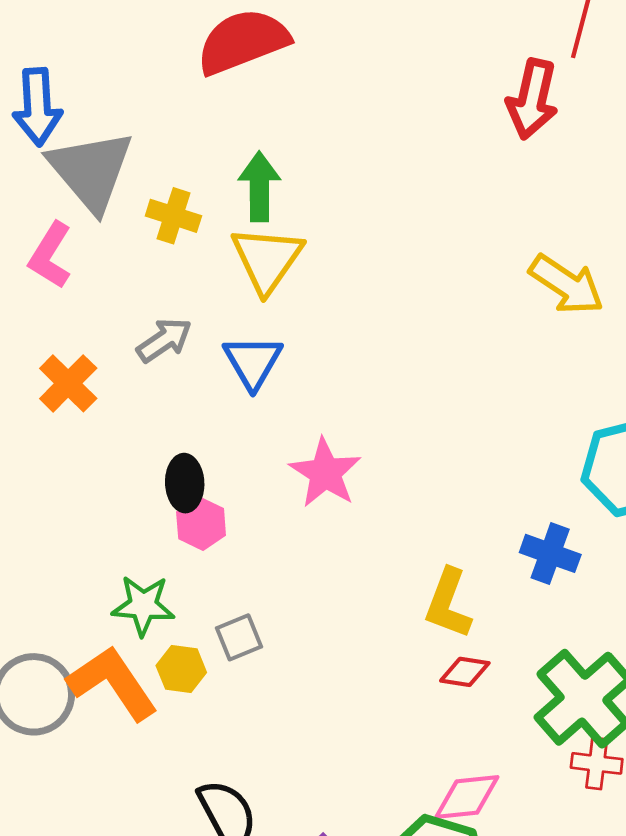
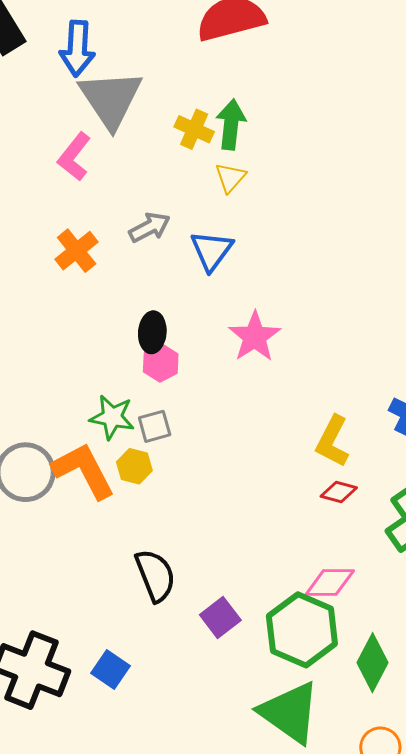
yellow cross: (173, 216) -> (194, 129), moved
yellow triangle: (267, 259) -> (230, 178), size x0.6
gray square: (239, 637) -> (155, 426), moved

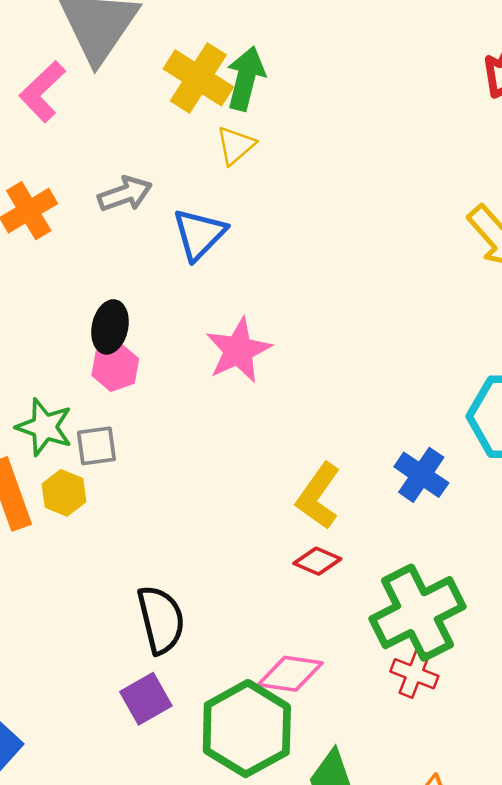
yellow cross: (194, 129) -> (198, 78), size x1.4
black semicircle: (155, 575) -> (161, 620), moved

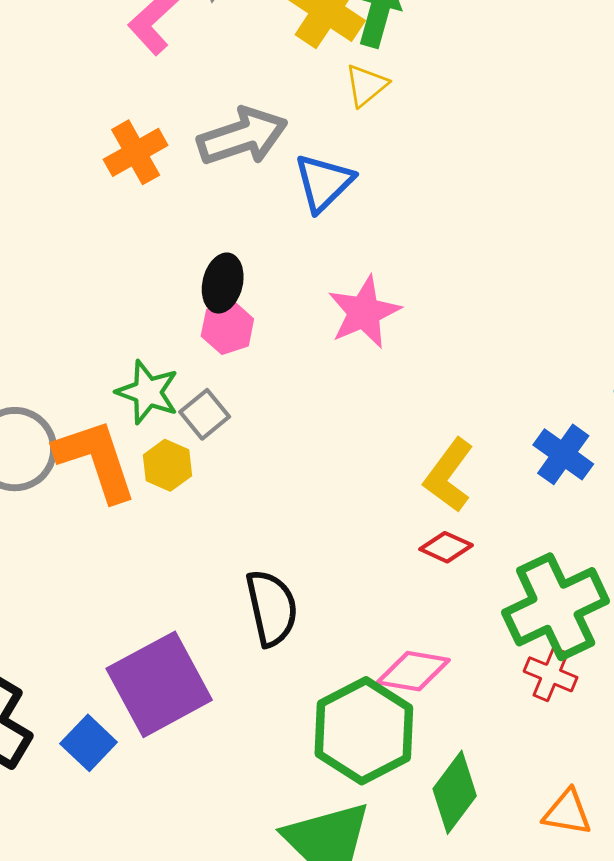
gray arrow: (125, 194) -> (242, 136), size x1.5
gray square: (96, 446) -> (205, 414), turned -33
purple square: (146, 699) -> (159, 684), moved, size x1.8

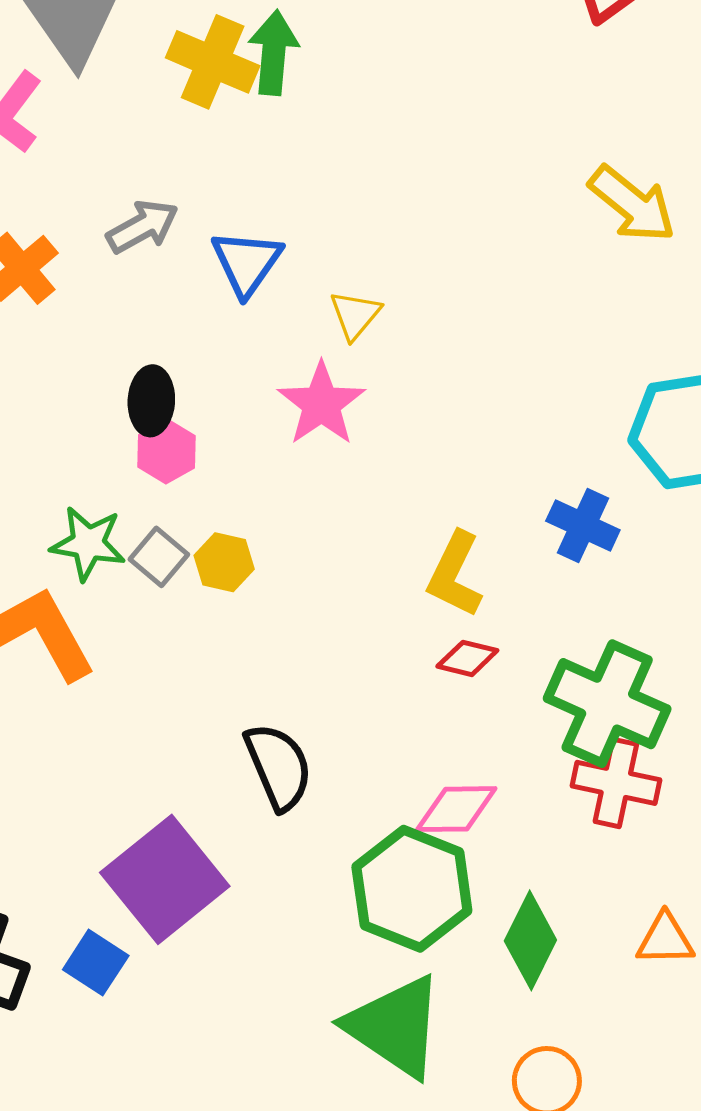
yellow triangle: (366, 85) -> (355, 315), moved
gray arrow: (242, 136) -> (142, 227), size x0.7
yellow hexagon: (168, 465) -> (224, 562), moved
green cross: (556, 607) -> (607, 704), turned -30
red cross: (551, 674) -> (616, 783), size x1.4

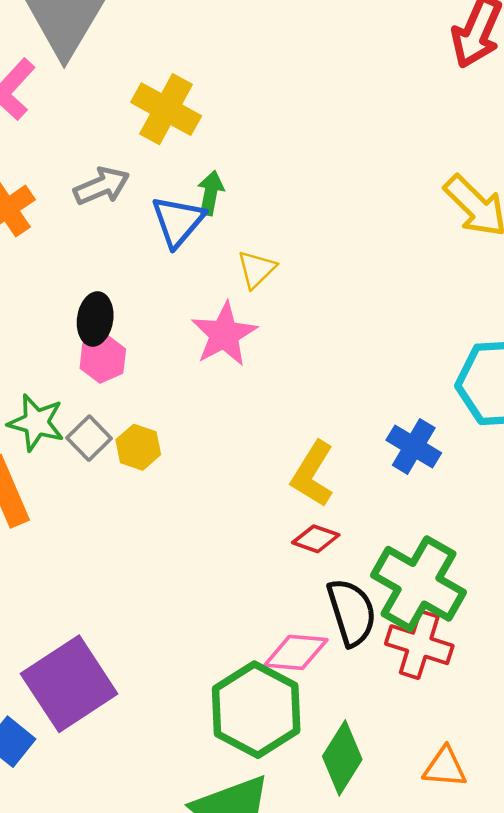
green arrow: (274, 53) -> (211, 193), moved, size x0.7
yellow cross: (213, 62) -> (166, 109), moved
black semicircle: (278, 767) -> (352, 612), moved

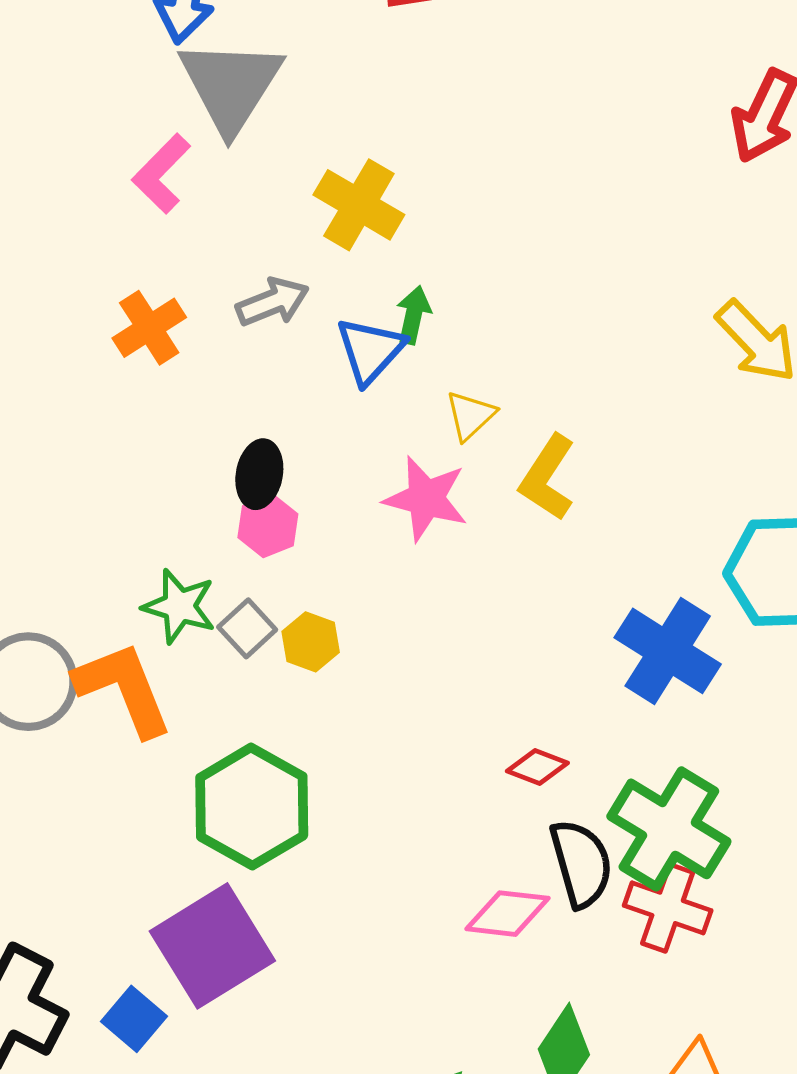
pink star: (224, 334) -> (426, 499), turned -30
blue cross: (414, 446) -> (668, 651), size x1.5
yellow L-shape: (313, 474) -> (547, 478), moved
green hexagon: (256, 710) -> (252, 807), moved

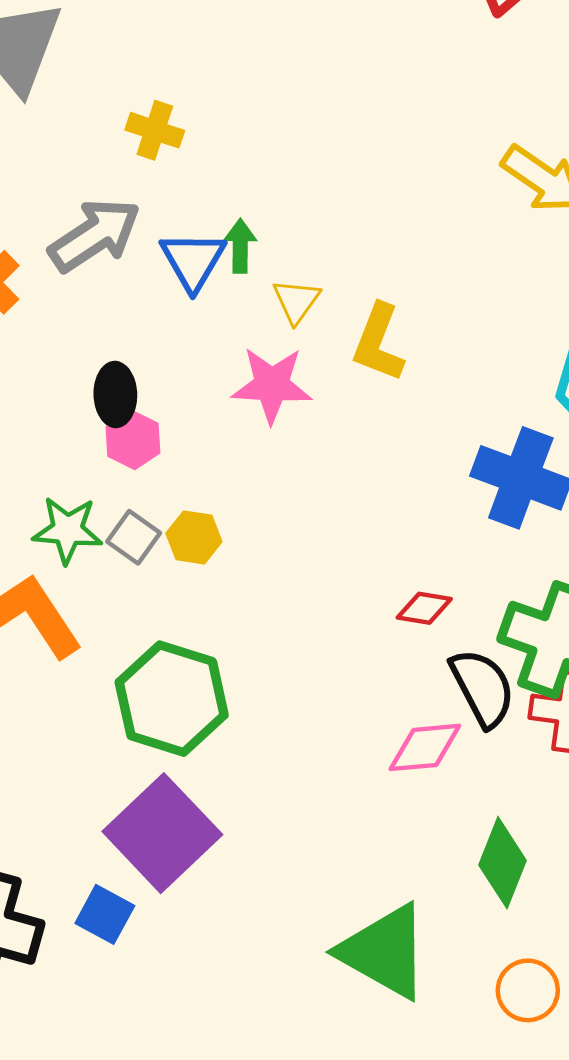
yellow cross: (359, 205) -> (155, 130), size x0.7
gray arrow: (273, 302) -> (95, 235), size x1.4
green arrow: (414, 315) -> (240, 246), moved

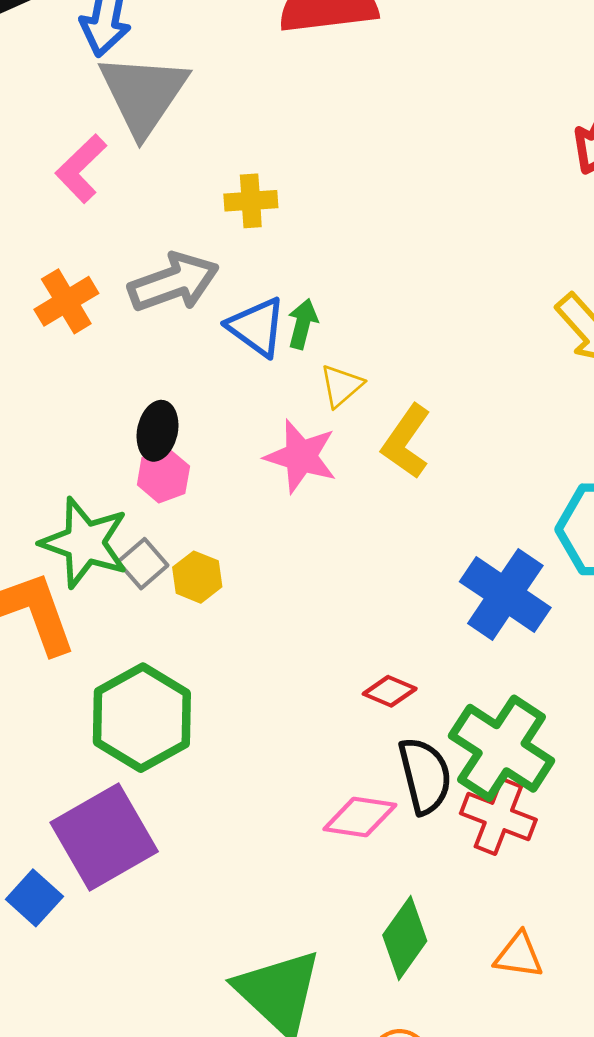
yellow cross: (155, 130) -> (251, 201), turned -36
blue triangle: (193, 261) -> (257, 327), turned -38
green star: (68, 530) -> (85, 543), size x1.4

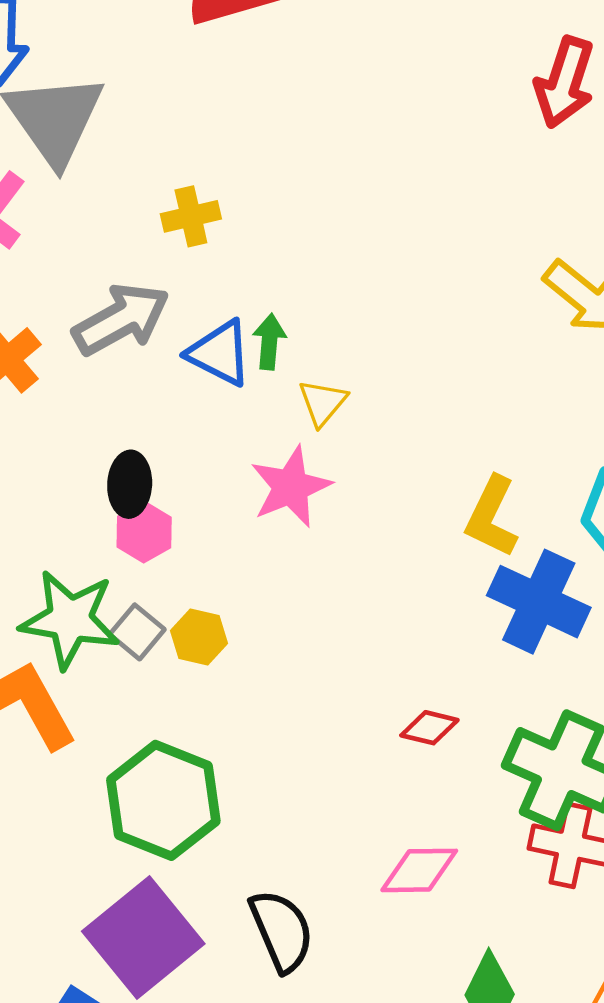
yellow L-shape: (406, 442) -> (492, 517), moved
pink star: (301, 456) -> (291, 487), turned -30
black semicircle: (425, 776) -> (282, 931), moved

